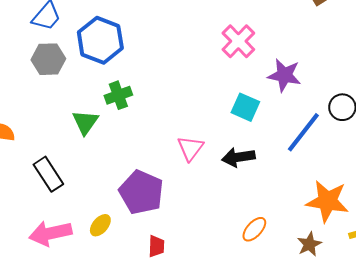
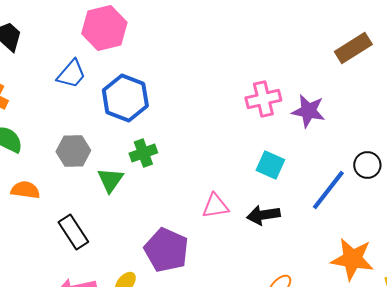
pink cross: (238, 41) -> (263, 99), turned 32
gray hexagon: (48, 59) -> (73, 151), moved
purple star: (284, 75) -> (308, 111), moved
pink triangle: (190, 148) -> (215, 206), turned 44

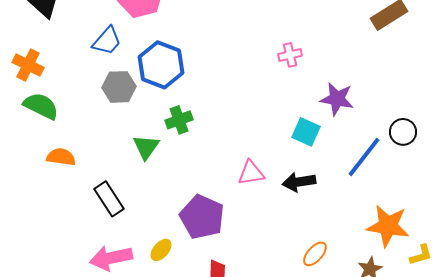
pink cross: (263, 99) -> (290, 55), moved, size x0.7
purple star: (308, 111) -> (337, 99), moved
gray hexagon: (73, 151) -> (119, 87), moved

